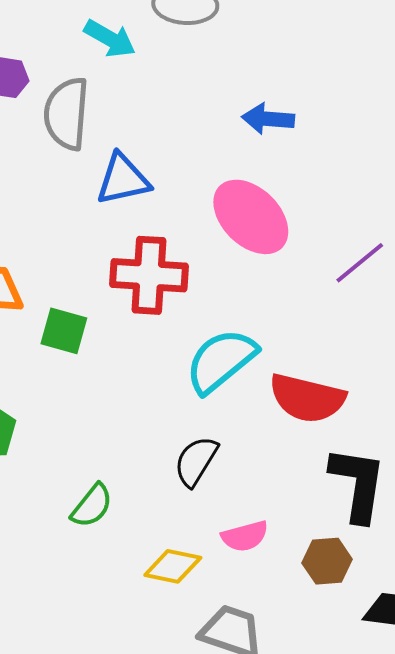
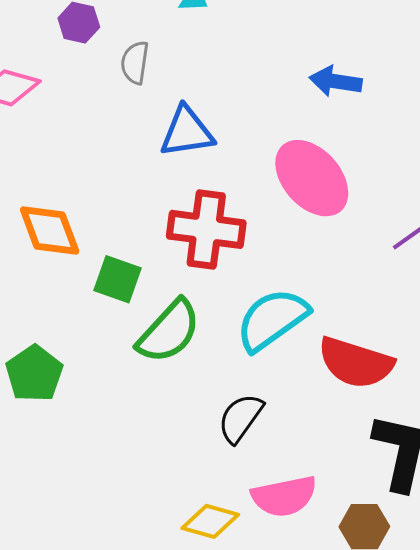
gray semicircle: (66, 114) -> (135, 63), size x0.6
green semicircle: (92, 506) -> (169, 331), moved, size x1.5
pink semicircle: (245, 536) -> (284, 496), size x1.4

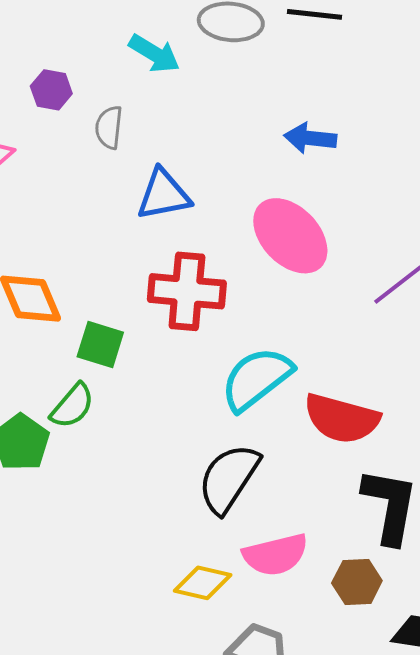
green semicircle: (169, 331) -> (72, 406), moved, size x0.7
black semicircle: (240, 418) -> (229, 478), size x1.4

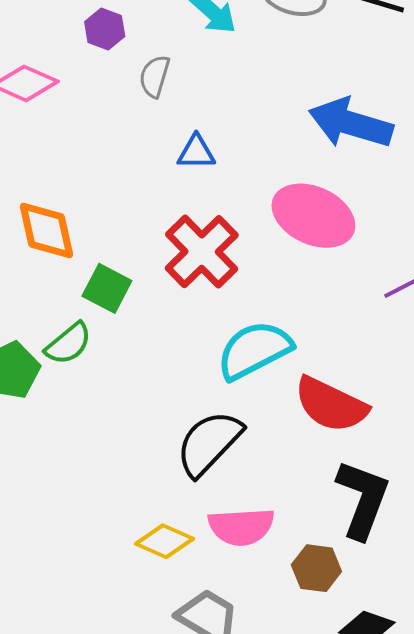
blue arrow: (310, 138) -> (351, 123), size x1.6
blue triangle: (164, 195) -> (196, 152), size x0.7
pink ellipse: (290, 236) -> (313, 216), turned -32
red cross: (187, 291) -> (202, 252), turned 30

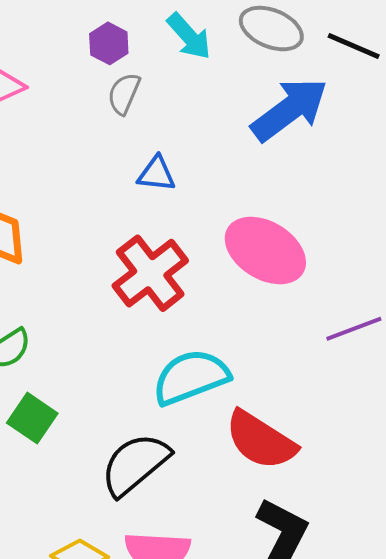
purple hexagon: (105, 29) -> (109, 43), moved
blue arrow: (351, 123) -> (289, 110), moved, turned 120
green square: (107, 288) -> (32, 418), moved

